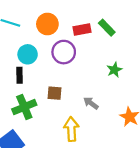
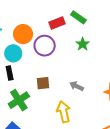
orange circle: (47, 24) -> (23, 34), moved
green star: (114, 70) -> (83, 44), moved

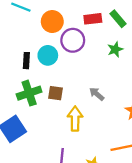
cyan circle: (13, 53) -> (48, 55), moved
brown square: (43, 83) -> (55, 93), moved

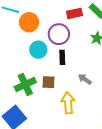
orange circle: (52, 22) -> (29, 22), moved
black rectangle: (26, 61) -> (62, 57), moved

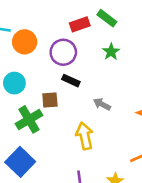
cyan circle: (38, 50) -> (14, 83), moved
black rectangle: (62, 57) -> (71, 81), turned -56
brown square: (48, 82) -> (50, 100), moved

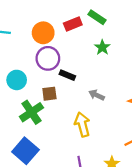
orange circle: (25, 42) -> (43, 33), moved
purple circle: (63, 52) -> (48, 58), moved

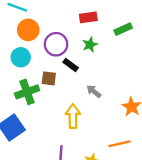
green rectangle: (97, 17) -> (123, 29), moved, turned -72
orange circle: (43, 33) -> (28, 30), moved
green star: (102, 47) -> (90, 45), moved

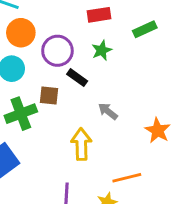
orange line: (120, 144) -> (127, 178), moved

